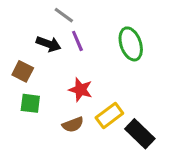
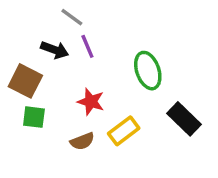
green ellipse: (131, 44) -> (148, 71), moved
brown square: (23, 71) -> (25, 81), size x1.4
black rectangle: (140, 134) -> (184, 119), moved

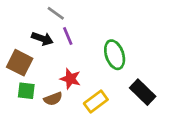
brown semicircle: (82, 141) -> (53, 99), moved

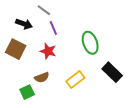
black arrow: (42, 39) -> (24, 24), moved
red star: (70, 79) -> (48, 51), moved
green square: (26, 91) -> (27, 92), moved, turned -32

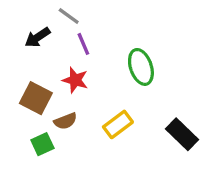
black arrow: (24, 24) -> (37, 37), turned 126
brown square: (16, 49) -> (36, 98), moved
black rectangle: (112, 72) -> (182, 134), moved

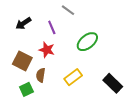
gray line: (69, 16) -> (68, 10), moved
green ellipse: (141, 67) -> (87, 42), turned 70
brown semicircle: (65, 121) -> (41, 75), turned 120

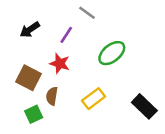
purple line: (52, 27) -> (66, 35), turned 56

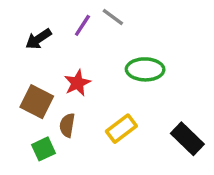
purple line: (66, 35) -> (82, 25), moved
green ellipse: (112, 53) -> (145, 69), turned 40
red star: (60, 63) -> (77, 83), turned 30

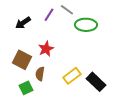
green ellipse: (145, 69) -> (86, 25), moved
black rectangle: (187, 139) -> (96, 82), moved

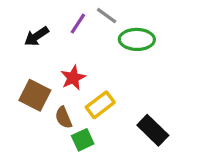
brown semicircle: (40, 74) -> (64, 118), turned -32
yellow rectangle: (72, 76) -> (100, 105), moved
green square: (26, 88) -> (83, 140), moved

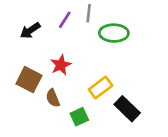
gray line: (107, 16) -> (89, 13), turned 60
yellow rectangle: (100, 105) -> (101, 87), moved
green square: (83, 140) -> (79, 117), moved

